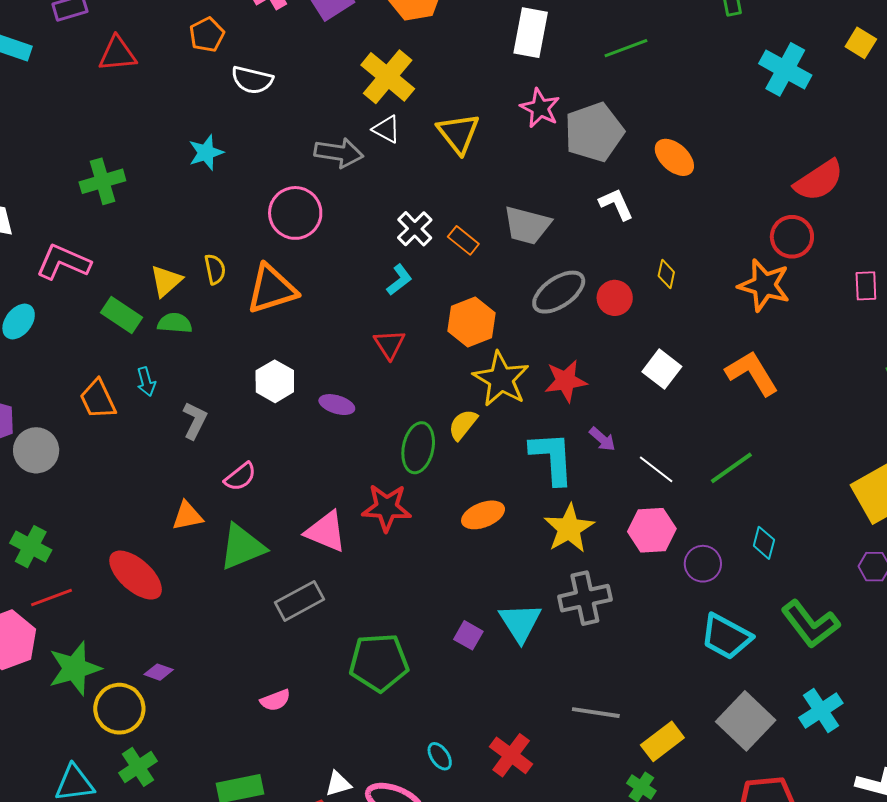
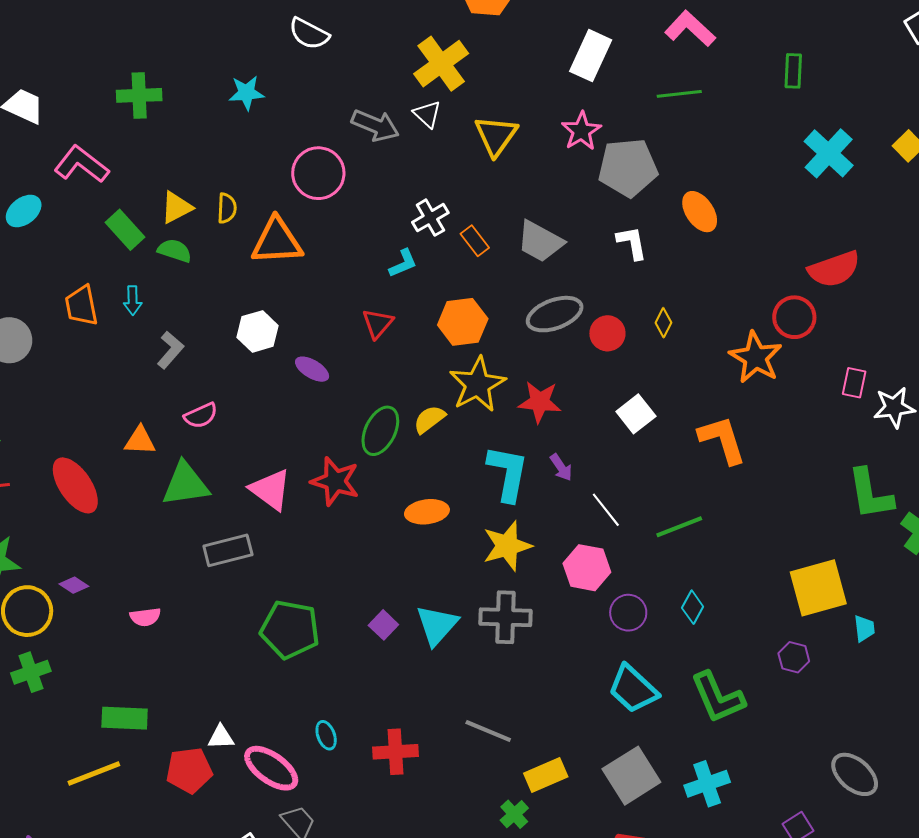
pink semicircle: (275, 700) -> (145, 617), moved
red cross: (511, 755) -> (396, 752), turned 36

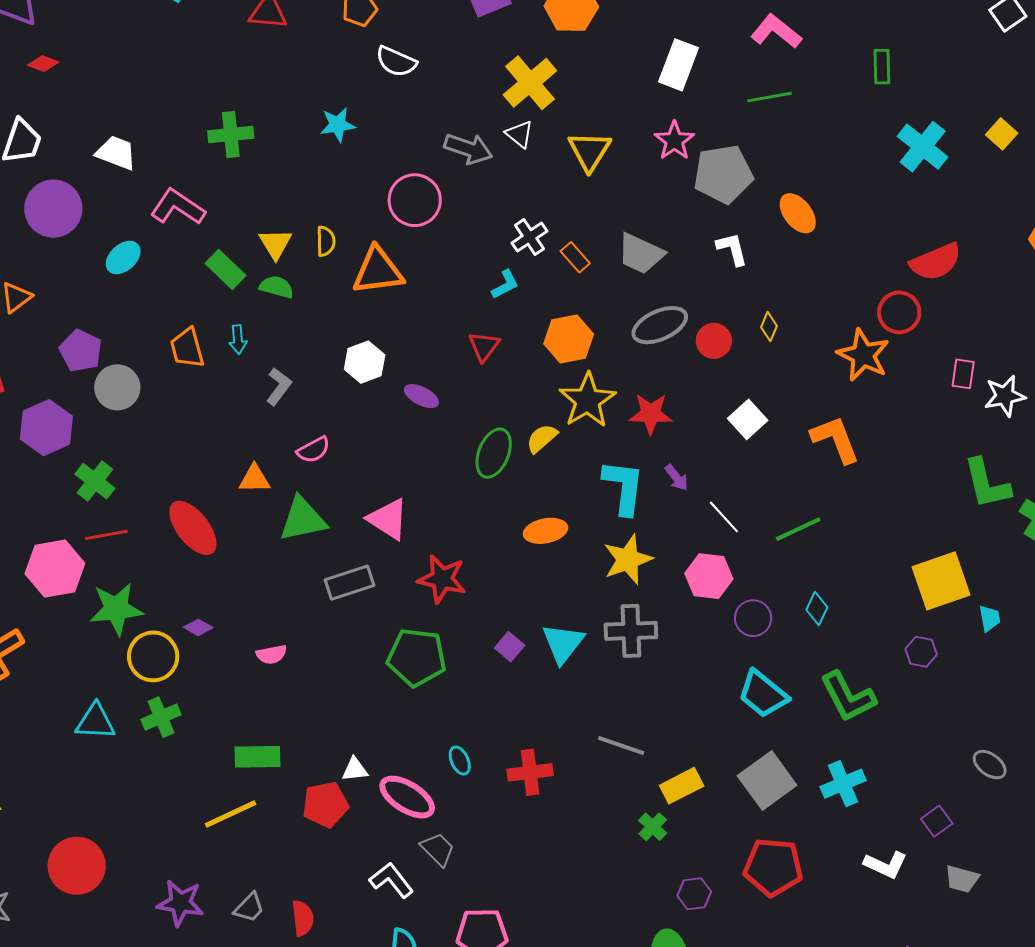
yellow triangle: (176, 207) -> (275, 244), turned -30
red star: (335, 481) -> (442, 579), moved
gray ellipse: (855, 774) -> (990, 765), size x0.7

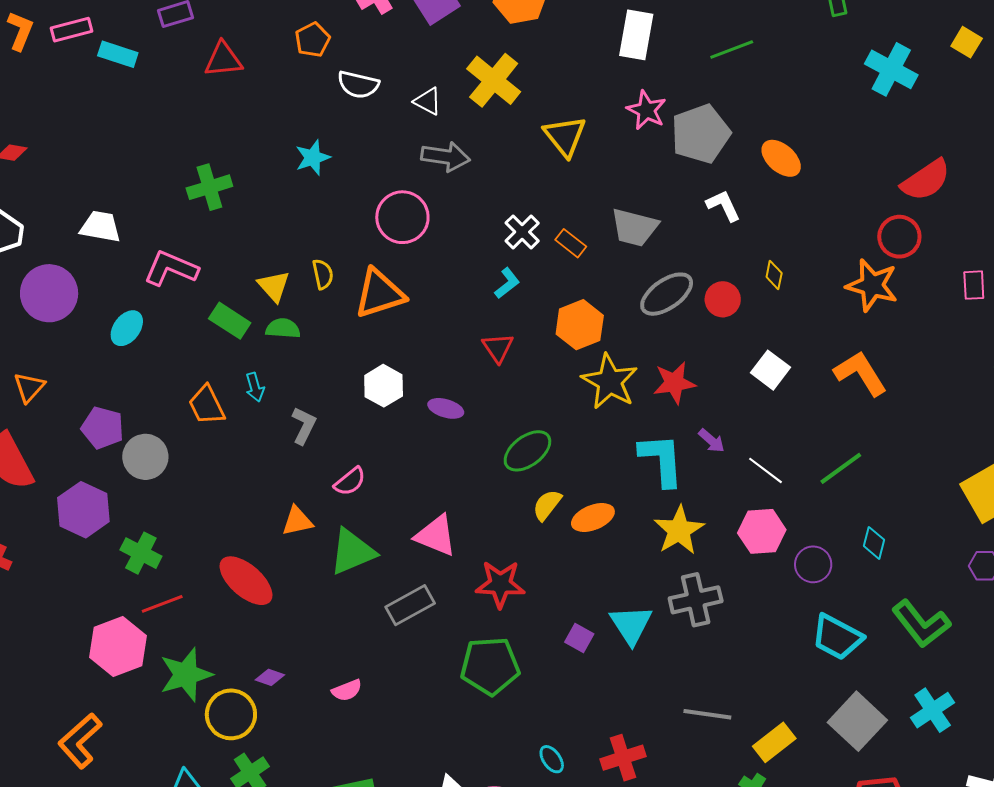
white triangle: (519, 134) -> (428, 101), moved
yellow semicircle: (542, 438) -> (547, 505), moved
green ellipse: (494, 453) -> (527, 451), turned 42

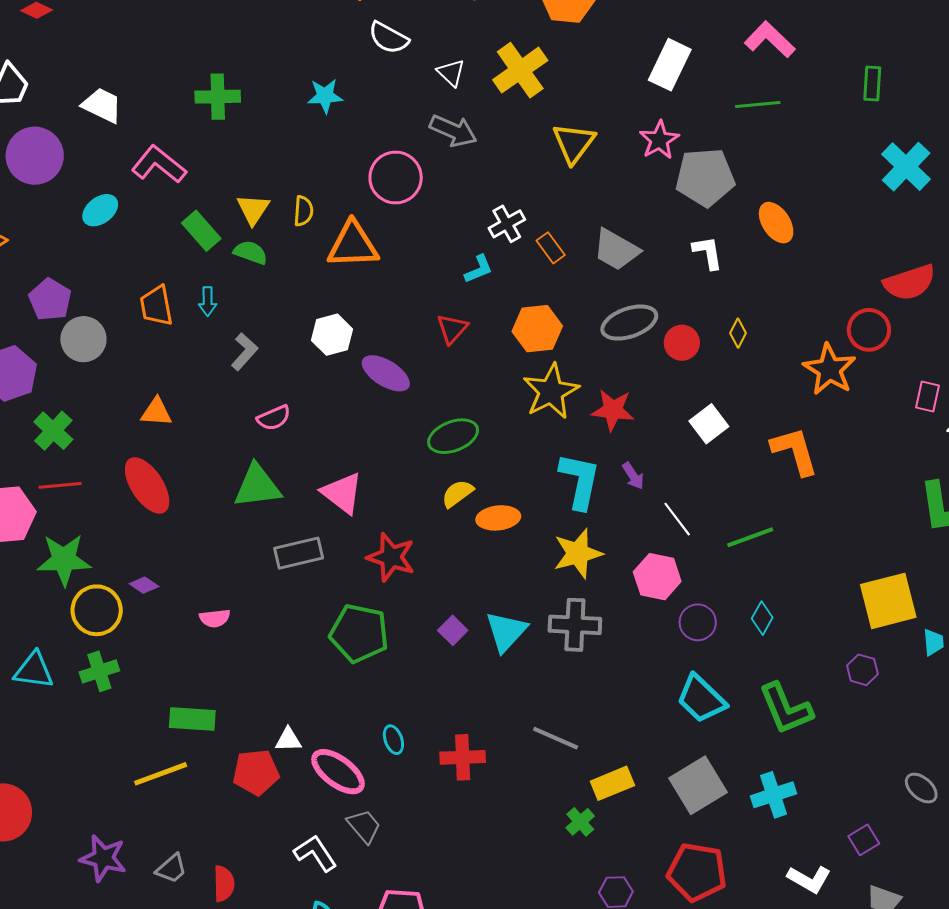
purple ellipse: (446, 408) -> (386, 373), size x1.4
orange triangle: (297, 521) -> (156, 412), moved

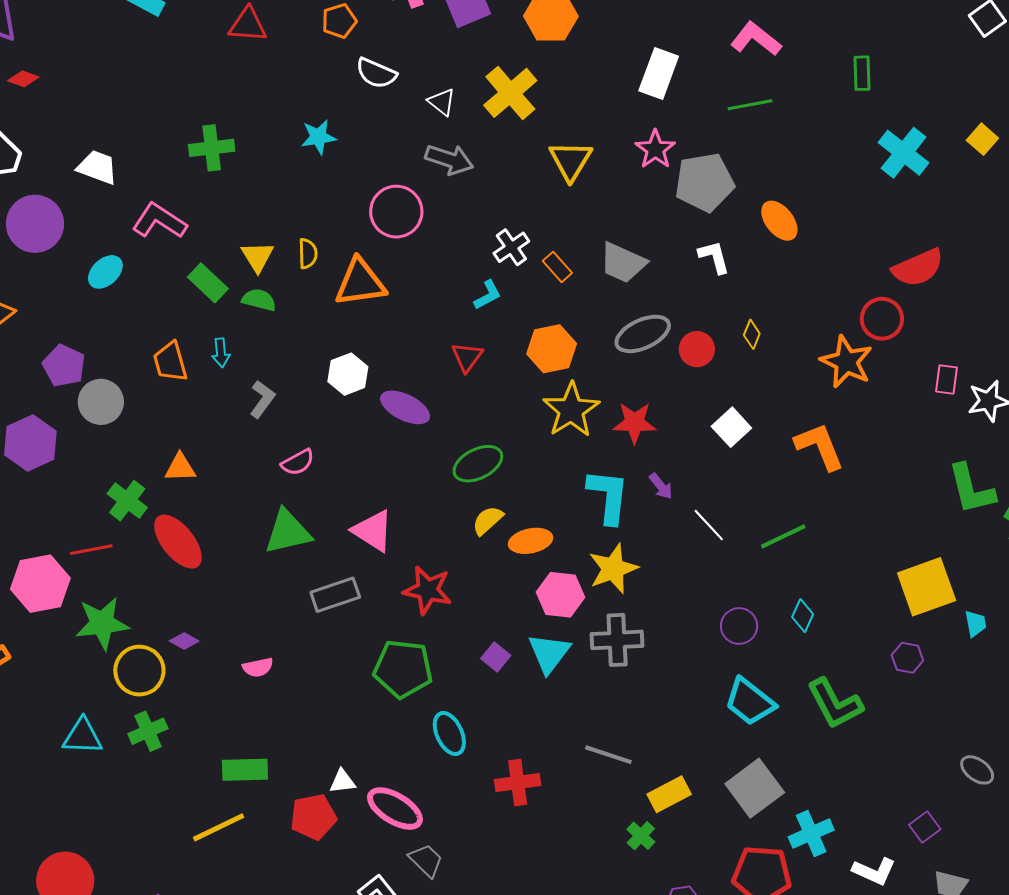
green cross: (53, 431) -> (127, 501), moved
pink hexagon: (657, 577) -> (561, 595), moved
cyan ellipse: (393, 740) -> (449, 733), moved, size x1.5
cyan cross: (774, 795) -> (811, 833), moved

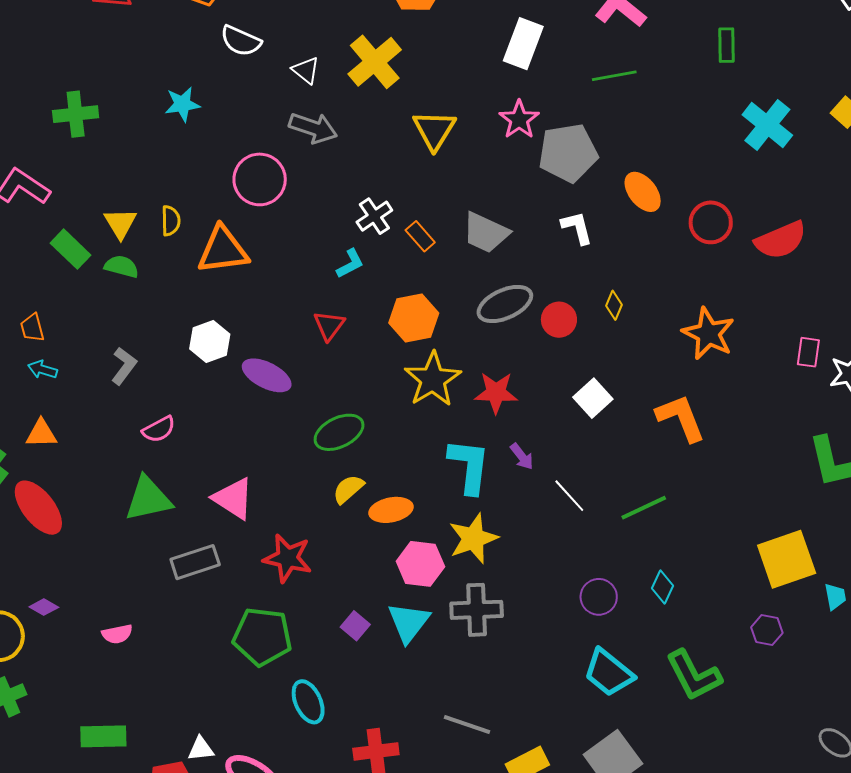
red circle: (882, 319) -> (711, 222), moved
cyan arrow: (221, 353) -> (43, 370), moved, turned 112
orange trapezoid: (170, 362) -> (32, 328), size x0.7

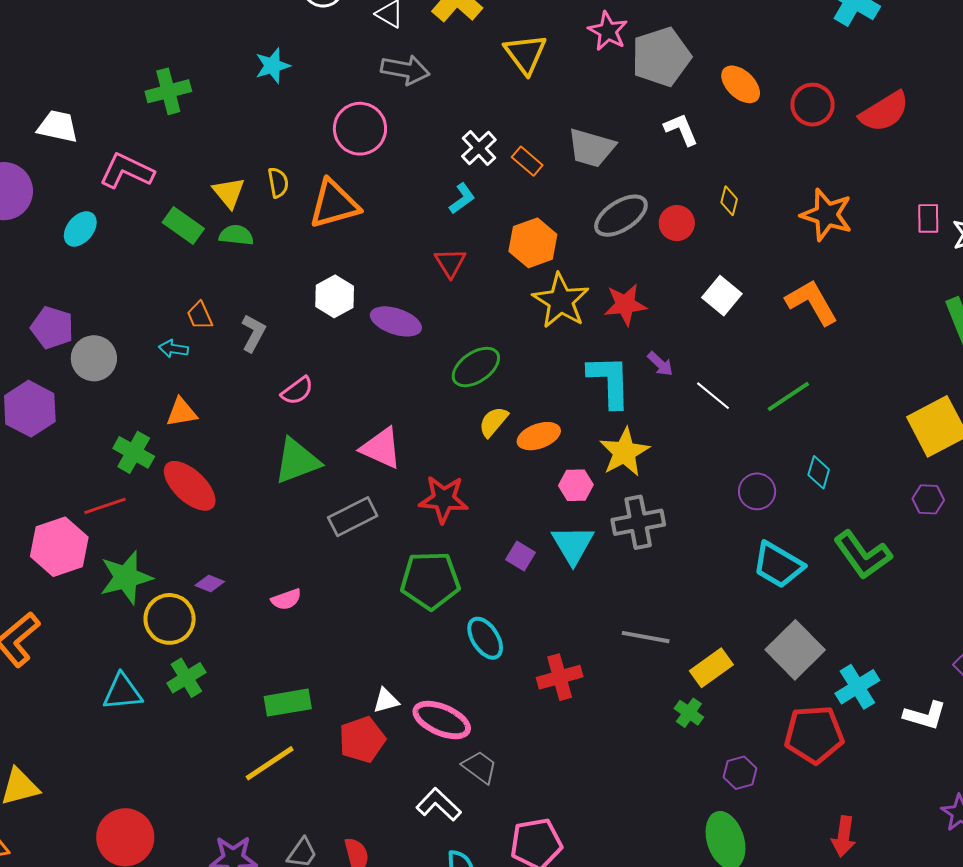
orange trapezoid: (32, 328) -> (200, 315), moved
pink hexagon: (420, 564) -> (576, 485), size x0.7

